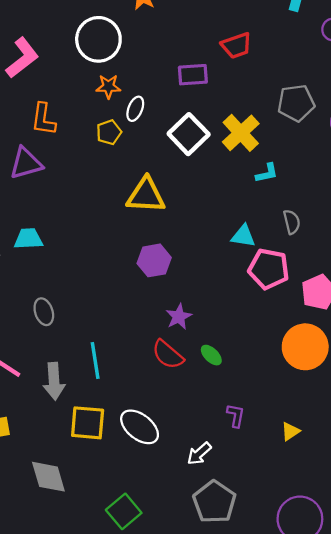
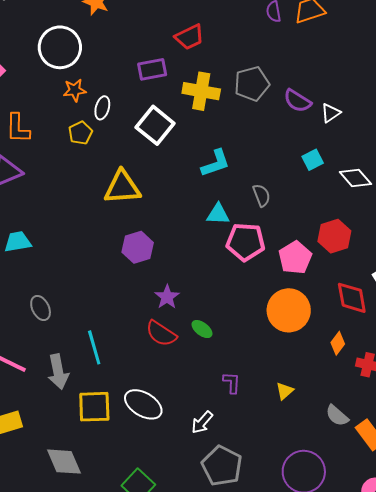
yellow cross: (241, 133) -> (201, 91), moved, turned -30
cyan L-shape: (267, 173) -> (216, 163), moved, size x1.4

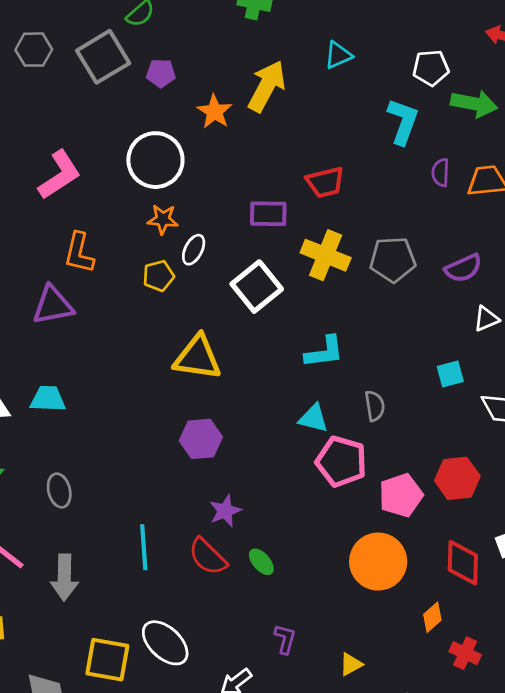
purple semicircle: (297, 101) -> (463, 268), moved, turned -68
cyan line: (94, 347) -> (144, 547), moved
yellow square: (94, 407) -> (107, 660), moved

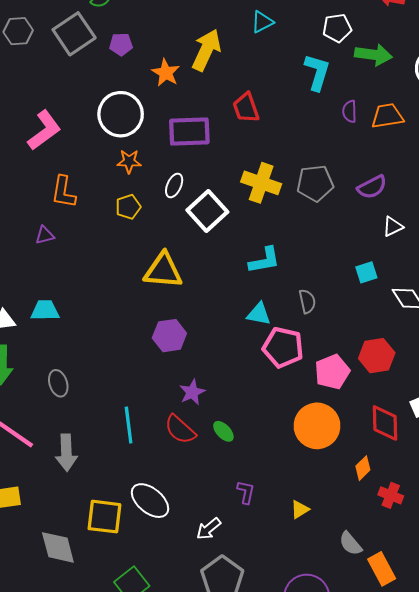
red trapezoid: (325, 182) -> (246, 108), moved, turned 88
purple rectangle: (268, 214) -> (189, 131), moved, size x1.4
white ellipse: (194, 250) -> (174, 186), moved
purple triangle: (53, 305) -> (45, 235), size x0.6

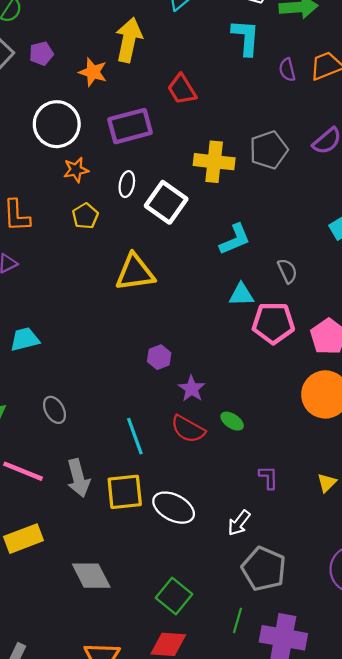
purple hexagon: (169, 336) -> (159, 357), moved, size x0.7
yellow square: (104, 517) -> (125, 492), moved

